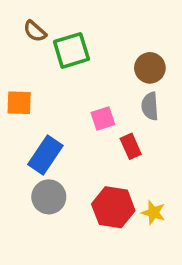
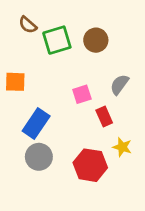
brown circle: (150, 68) -> (96, 40), moved
gray semicircle: (150, 106) -> (119, 85), turned 40
yellow star: (153, 213) -> (122, 147), moved

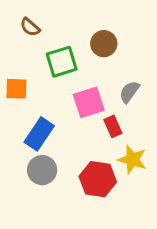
green square: (57, 40) -> (62, 62), moved
pink square: (82, 94) -> (89, 102), size x1.5
yellow star: (122, 147) -> (132, 160), size x1.4

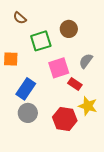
red rectangle: (113, 126) -> (75, 84), turned -32

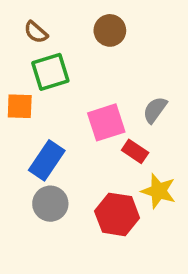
brown circle: (69, 29) -> (110, 30), moved
green square: (41, 41) -> (50, 72), moved

